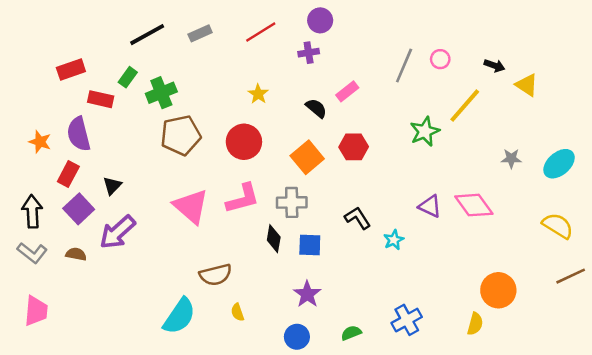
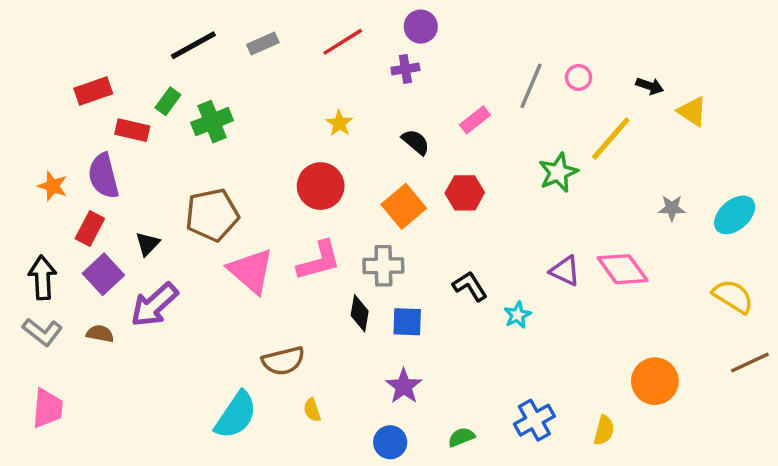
pink rectangle: (347, 91) -> (475, 120), moved
brown pentagon: (181, 135) -> (212, 215), moved
yellow semicircle: (475, 324) -> (604, 430), moved

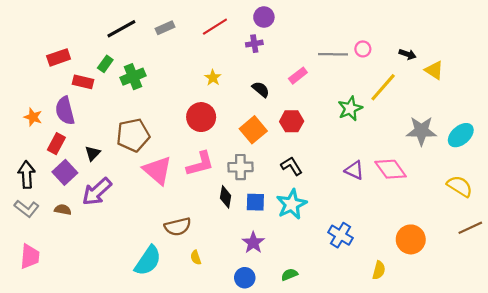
gray line: (531, 86) -> (333, 54), turned 68
gray star: (672, 208) -> (421, 131), size x1.8
black L-shape: (470, 286) -> (292, 166), moved
cyan star: (517, 315) -> (292, 204), moved, size x1.8
blue cross: (534, 420) -> (341, 235), moved, turned -30

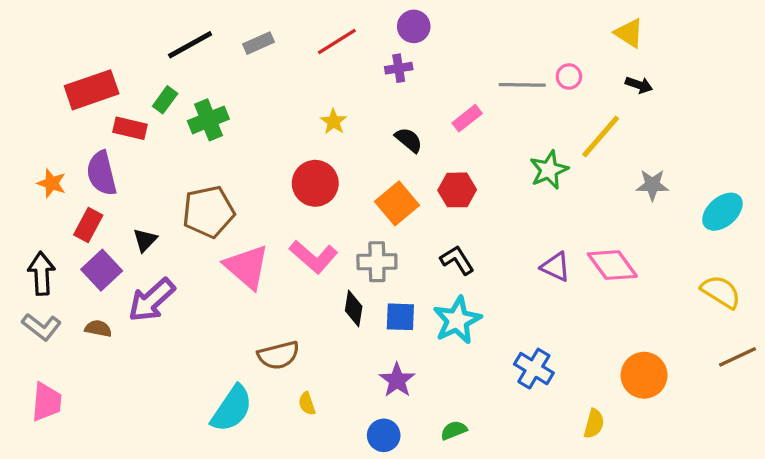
red rectangle: (59, 57) -> (92, 90), size x1.4
yellow triangle: (434, 70) -> (629, 33), moved
gray star: (421, 131) -> (652, 185), moved, size x0.7
pink L-shape: (200, 164) -> (314, 257), turned 56

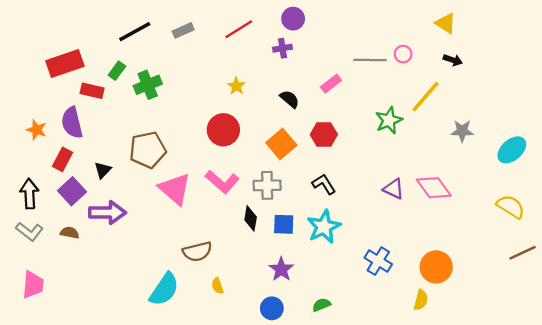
purple arrow: (152, 300) -> (107, 213), turned -138
orange circle: (644, 375) -> (436, 267), moved

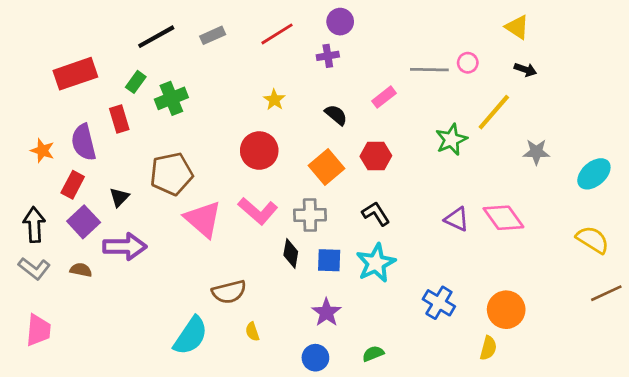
red rectangle: (92, 91) -> (119, 119), moved, turned 60

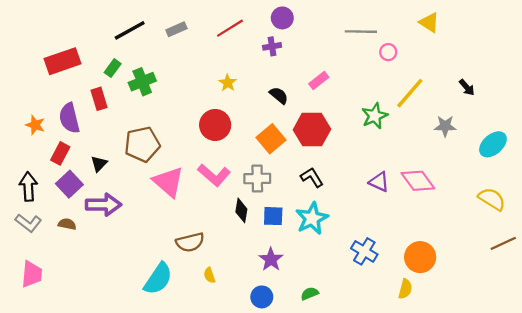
gray line: (429, 70) -> (361, 32), moved
black arrow: (525, 70) -> (467, 87), moved, turned 30
red hexagon: (376, 156) -> (312, 130), size x1.4

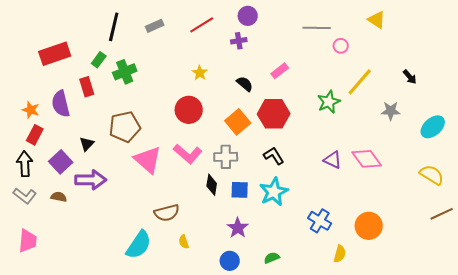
black line: (130, 30) -> (114, 27), turned -48
red rectangle: (60, 153) -> (35, 135), moved
yellow semicircle: (405, 289) -> (340, 254), moved

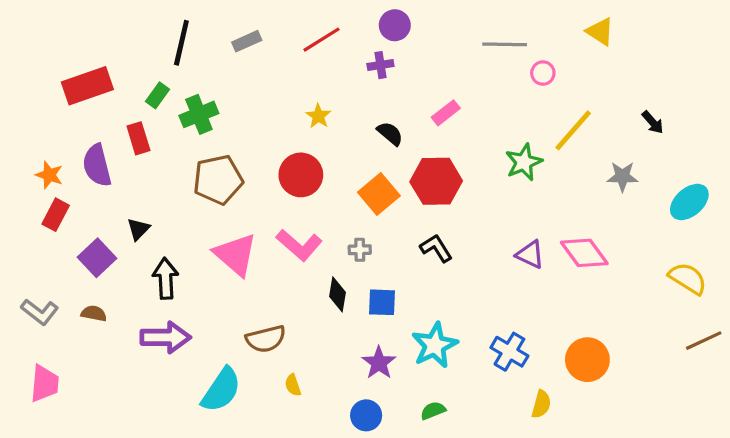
brown pentagon: (125, 127) -> (218, 180), moved
gray cross: (226, 157) -> (360, 250), size x0.6
black arrow: (25, 164) -> (165, 278), moved
purple arrow: (91, 180) -> (165, 337), moved
cyan star: (274, 192) -> (435, 345), moved

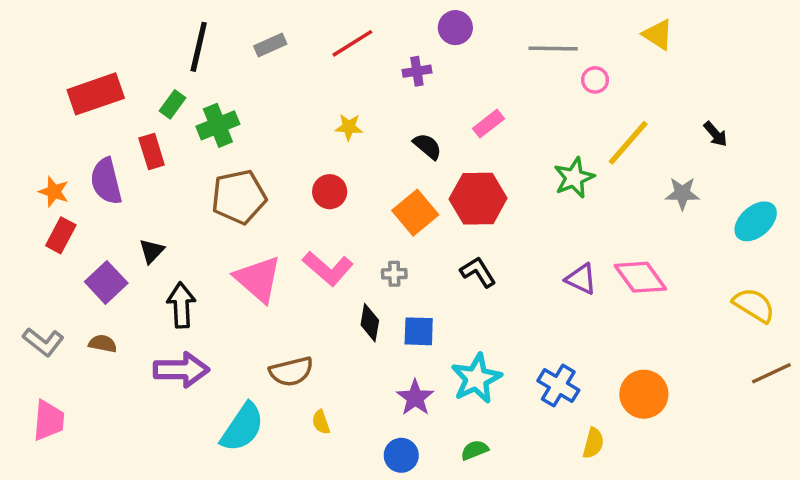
purple circle: (395, 25) -> (455, 28), moved
yellow star: (318, 116) -> (349, 127), turned -30
red circle: (301, 175) -> (330, 192), size x0.7

